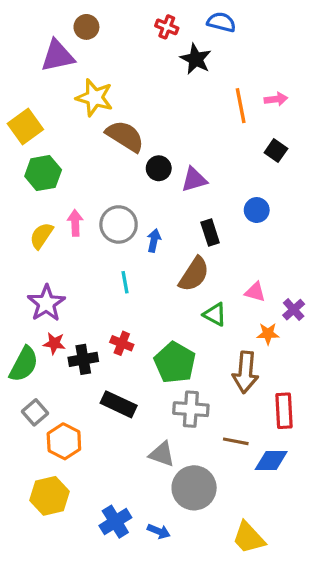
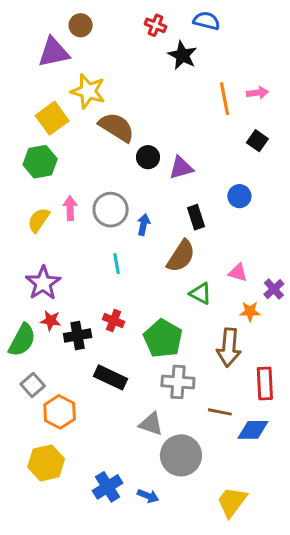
yellow square: (25, 127) -> (52, 118), moved
yellow trapezoid: (249, 538) -> (232, 502), turned 80

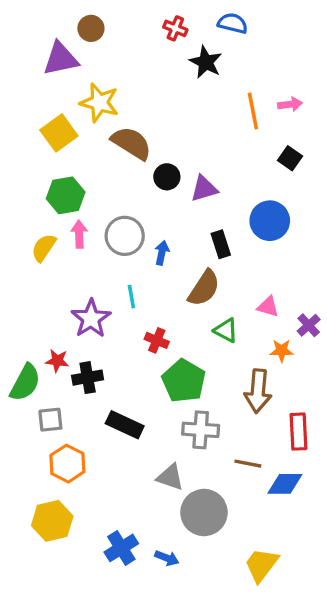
green hexagon: (40, 162) -> (66, 195), moved
blue circle: (239, 196) -> (270, 221), size x1.5
purple star: (43, 283) -> (91, 319), moved
red cross: (114, 321) -> (157, 340), moved
gray square: (33, 385) -> (50, 420), moved, turned 35

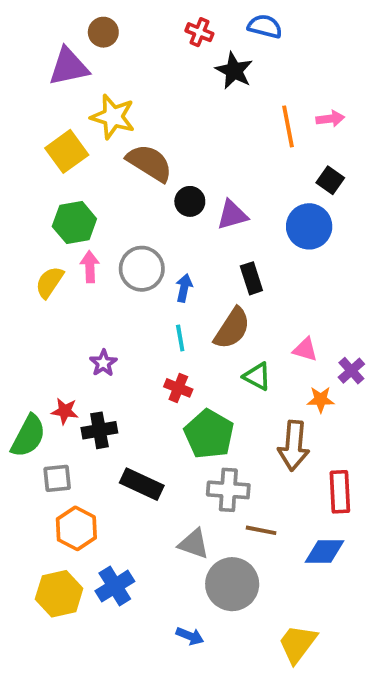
blue circle: (270, 221) -> (309, 226), moved
cyan line: (131, 297) -> (180, 338), moved
purple star: (91, 319) -> (103, 363), size x0.6
brown line: (248, 464) -> (261, 530), moved
blue cross: (121, 548) -> (115, 586), moved

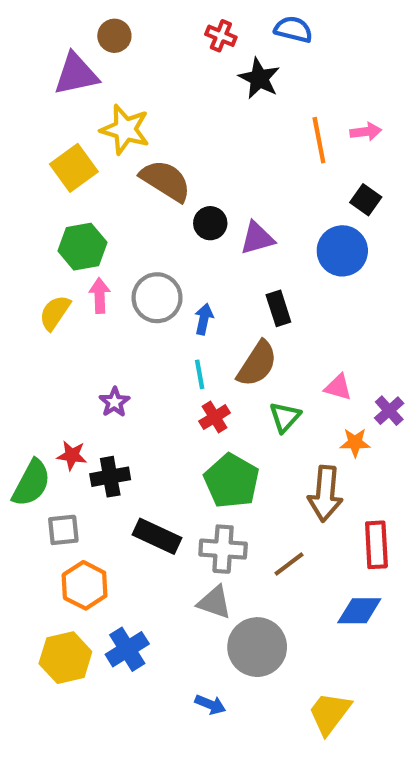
green triangle: (257, 376) -> (285, 417), turned 44
red cross: (178, 388) -> (215, 417), moved, turned 36
gray cross: (228, 490) -> (223, 549), moved
brown line: (261, 530) -> (289, 564), moved, turned -48

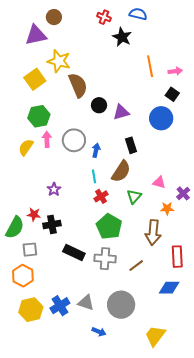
pink arrow: (366, 132) -> (175, 71), moved
brown semicircle: (166, 181) -> (78, 85), turned 35
orange hexagon: (85, 585) -> (23, 276), moved
gray triangle: (215, 602) -> (86, 303), moved

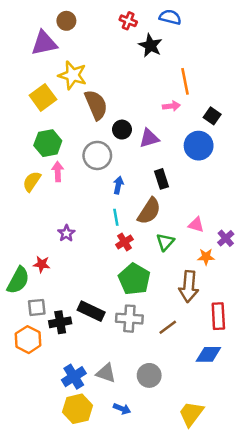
pink arrow: (175, 71) -> (171, 106), moved
gray circle: (74, 140) -> (97, 155), moved
black cross: (52, 224) -> (60, 322), moved
gray circle: (121, 305) -> (149, 375), size x0.7
yellow hexagon: (31, 310) -> (77, 409), moved

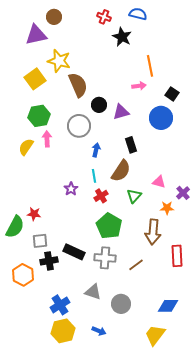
purple star: (66, 233) -> (71, 189), moved
gray square: (37, 307) -> (40, 241), moved
blue diamond: (208, 354) -> (168, 306), moved
gray triangle: (106, 373) -> (93, 292), moved

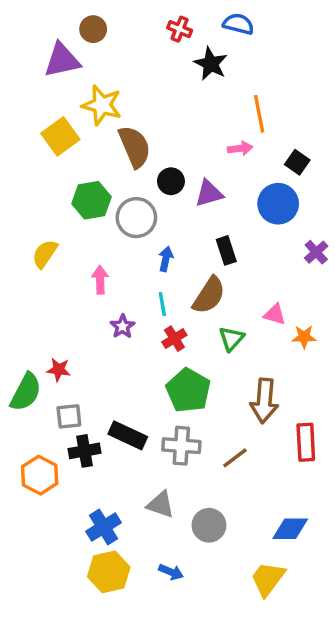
green hexagon: (39, 116) -> (91, 200), moved
pink arrow: (47, 139) -> (100, 280), moved
purple cross: (183, 193) -> (316, 252), moved
orange star: (167, 208) -> (304, 337), moved

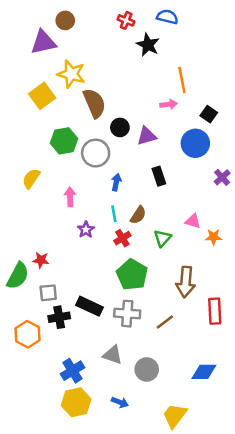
brown semicircle: (209, 295) -> (138, 215), moved, size x0.7
yellow trapezoid: (268, 579) -> (175, 416), moved

